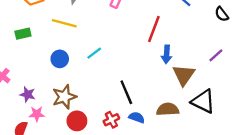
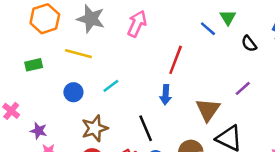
blue arrow: (167, 54) -> (166, 95), moved
brown star: (64, 97) -> (95, 128), moved

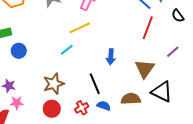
yellow line: (78, 54) -> (80, 28), moved, turned -40
red line: (176, 60) -> (148, 28), moved
blue circle: (73, 92) -> (19, 51), moved

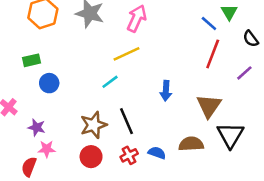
purple line: (173, 52) -> (244, 73), moved
black line: (95, 84) -> (127, 121), moved
black triangle: (162, 92) -> (230, 135), turned 35

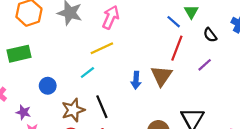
green rectangle: (31, 60) -> (19, 54), size x1.5
blue circle: (49, 83) -> (48, 86), moved
brown triangle: (209, 106) -> (161, 76), moved

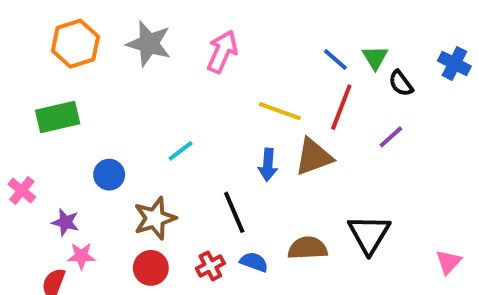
green triangle: (191, 12) -> (375, 58), moved
yellow line: (102, 48) -> (280, 111), moved, turned 45
brown triangle: (161, 76) -> (314, 157), turned 35
black line: (102, 107) -> (234, 212), moved

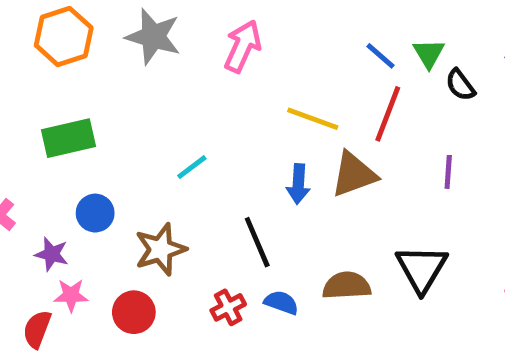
green rectangle: (58, 117) -> (69, 138), moved
purple line: (391, 137) -> (448, 172), moved, turned -44
blue circle: (109, 175) -> (95, 213), moved
red circle: (151, 268) -> (134, 312), moved

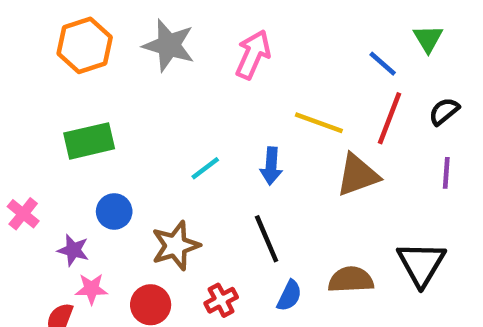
green triangle: (429, 53) -> (428, 39), moved
black semicircle: (460, 85) -> (444, 111), moved, turned 88
blue arrow: (298, 184) -> (271, 166), moved
blue semicircle: (281, 303) -> (289, 296), turned 96
red cross: (228, 307) -> (221, 300), moved

